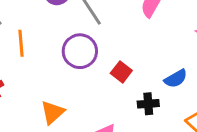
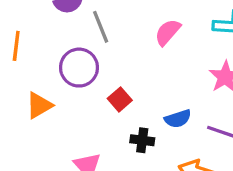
orange triangle: (53, 112) -> (39, 105), moved

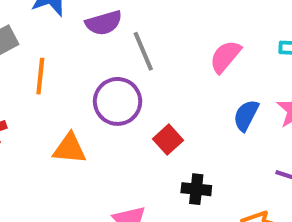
orange triangle: (39, 105) -> (69, 149), turned 36
blue semicircle: (178, 119) -> (246, 115), moved, turned 136

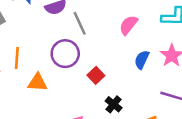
orange line: (40, 76) -> (17, 58), moved
black cross: (196, 189) -> (114, 104), turned 35

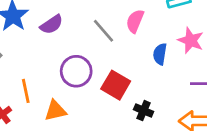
gray line: (80, 23) -> (104, 31), moved
red square: (96, 75) -> (116, 85), size x1.5

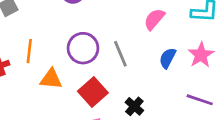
gray line: (104, 31) -> (120, 54), moved
red square: (116, 85) -> (93, 92), moved

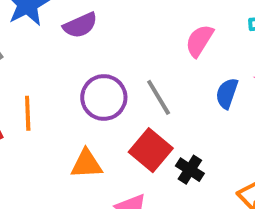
orange triangle: (51, 79) -> (86, 164), moved
red square: (93, 92) -> (151, 150), moved

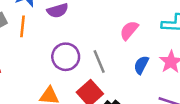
orange line: (28, 113) -> (23, 26), moved

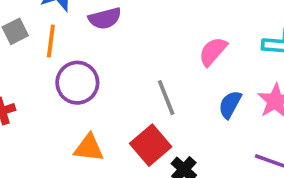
purple circle: (66, 57) -> (77, 83), moved

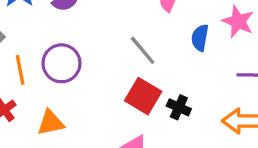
orange line: (51, 41) -> (20, 70), moved
orange triangle: (89, 148) -> (51, 123), moved

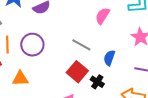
blue semicircle: (200, 38) -> (109, 58), moved
gray line: (143, 50) -> (81, 45), turned -30

